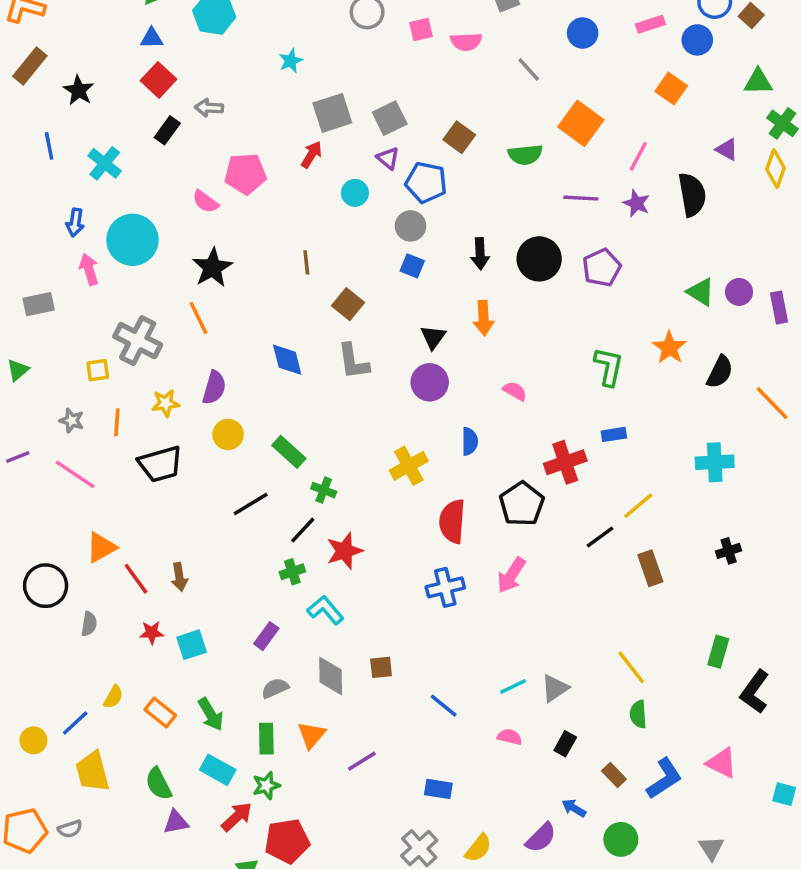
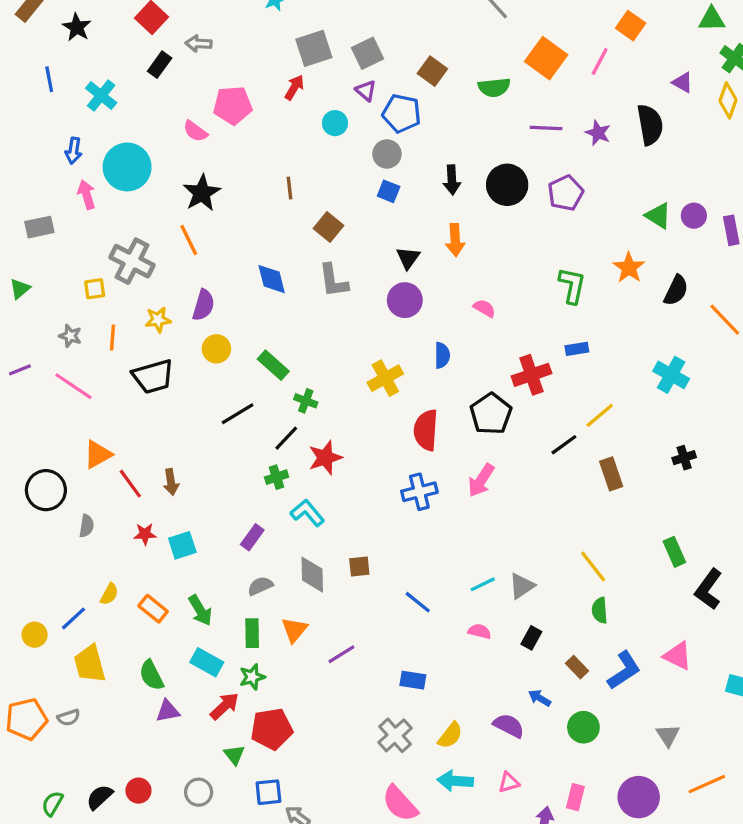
pink line: (638, 156) -> (600, 61), moved
cyan cross: (715, 462) -> (671, 375), turned 32
green rectangle: (718, 652) -> (674, 552), turned -40
purple semicircle: (541, 838) -> (509, 726), turned -108

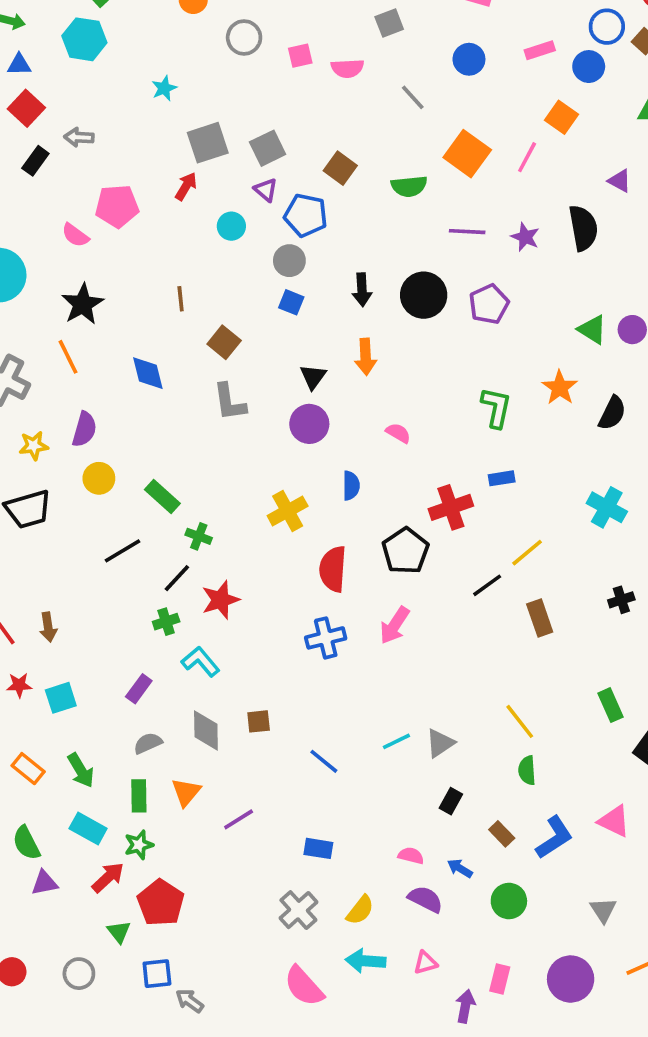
blue diamond: (272, 279) -> (148, 373), moved
pink semicircle: (480, 631) -> (411, 856), moved
red pentagon: (272, 729) -> (161, 903), turned -30

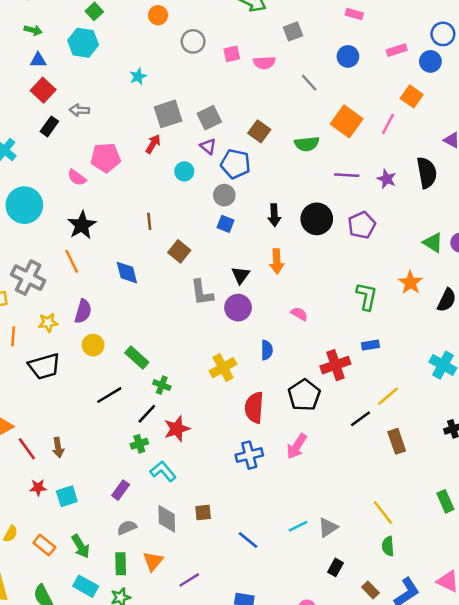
gray L-shape: (230, 402) -> (202, 293), moved

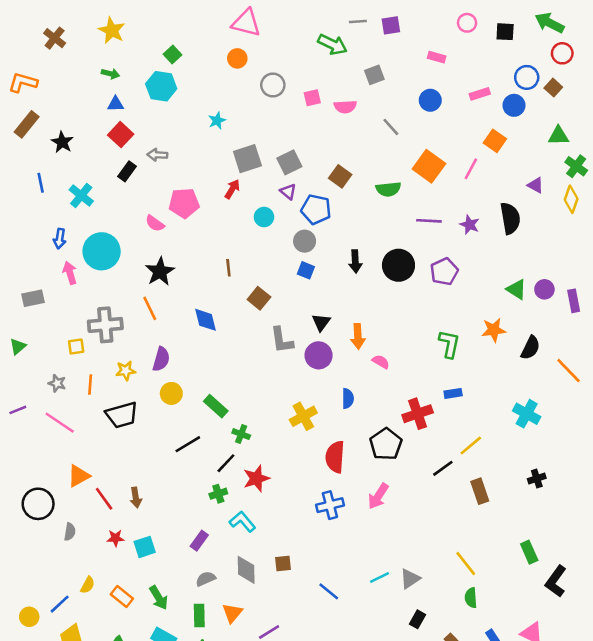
orange arrow: (277, 261) -> (358, 336), moved
gray cross: (28, 278) -> (105, 325), turned -32
orange star: (410, 283) -> (494, 330), turned 30

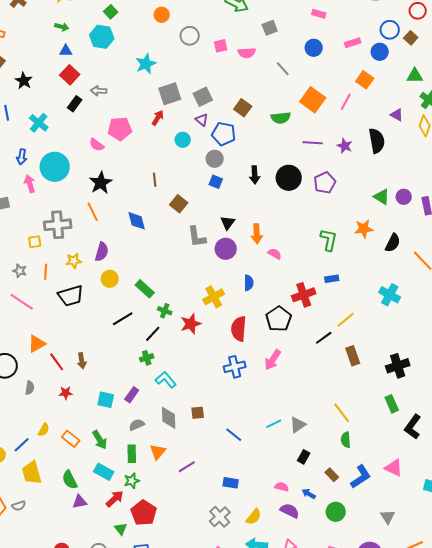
cyan star: (217, 121) -> (146, 64), size x1.5
red star: (256, 478) -> (191, 324), moved
black cross: (537, 478) -> (398, 366), moved, size x1.6
cyan square: (145, 547) -> (106, 400), moved, turned 30

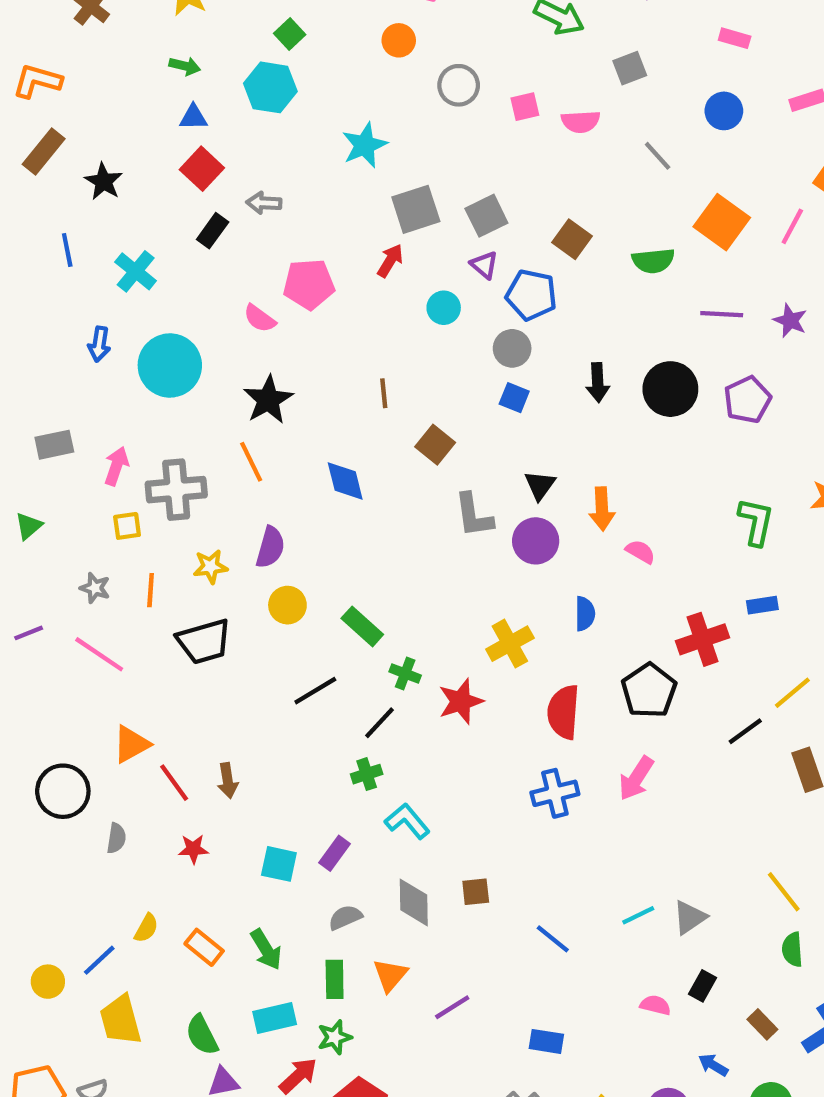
pink arrow: (30, 184) -> (116, 466), moved, turned 36
cyan rectangle: (104, 472) -> (275, 1018), turned -42
pink semicircle: (282, 487) -> (655, 1005), moved

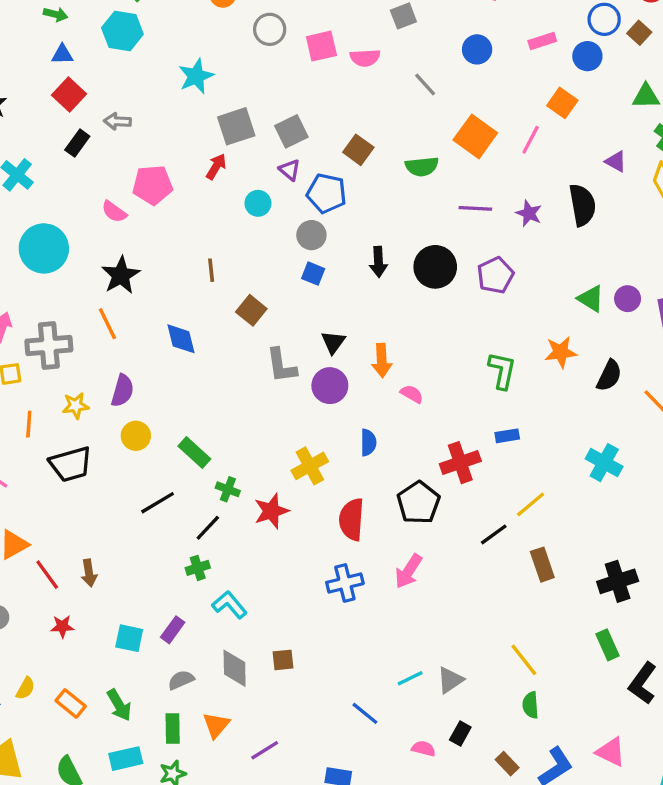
pink square: (525, 107) -> (321, 46), size x1.4
blue line: (553, 939) -> (365, 713), moved

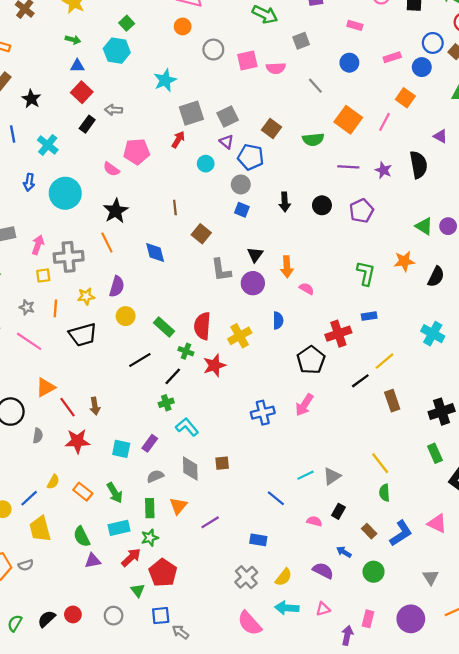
black circle: (435, 267) -> (322, 205), size x0.7
red semicircle: (352, 519) -> (202, 326), moved
red star: (62, 626) -> (77, 441), size x1.6

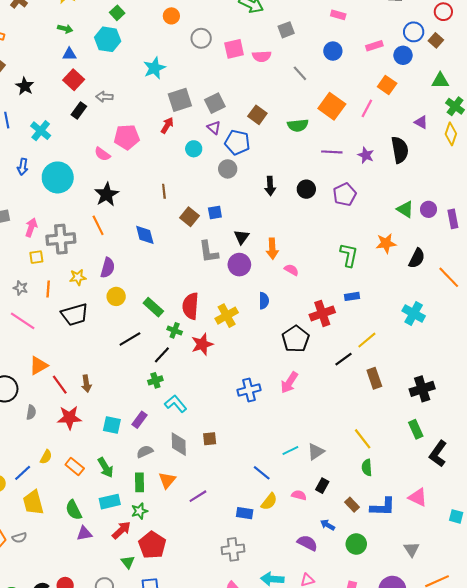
blue square: (242, 210) -> (215, 213), moved, turned -32
blue L-shape: (401, 533) -> (383, 507), turned 35
gray cross: (246, 577) -> (233, 549), turned 35
yellow semicircle: (284, 577) -> (269, 502), moved

